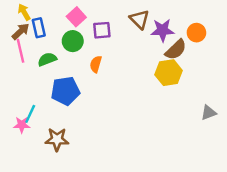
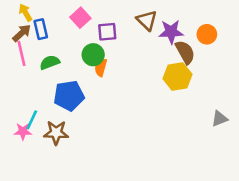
green circle: (73, 41) -> (93, 55), moved
brown semicircle: (176, 50) -> (185, 52), turned -75
brown star: (57, 139) -> (56, 133), moved

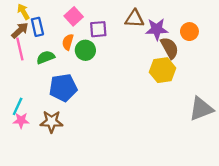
brown triangle: (147, 20) -> (134, 19), turned -42
orange semicircle: (101, 68) -> (68, 42), moved
gray triangle: (220, 119) -> (201, 109), size x1.6
cyan line: (32, 120) -> (18, 106), moved

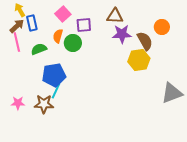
purple star: (157, 29) -> (122, 34), moved
cyan line: (18, 106) -> (56, 91), moved

